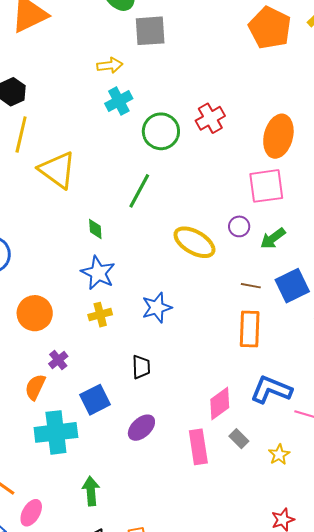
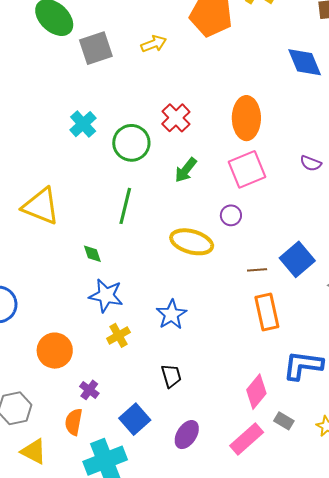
yellow arrow: (110, 65) -> (154, 44), moved
green arrow: (273, 238) -> (186, 170), moved
pink rectangle: (198, 447) -> (247, 439), turned 72

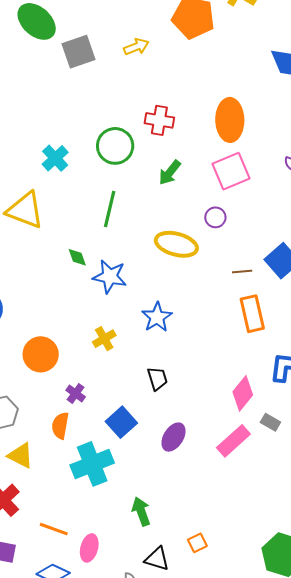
red cross: (176, 118) -> (159, 120), turned -36
cyan cross: (83, 124) -> (55, 158), moved
blue star: (106, 296) -> (110, 277), moved

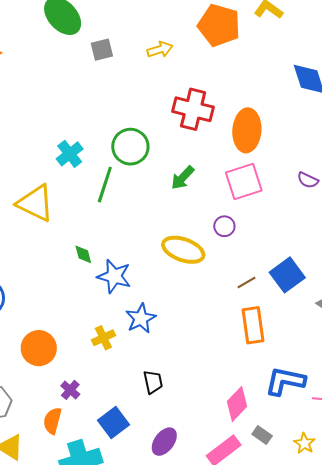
gray square: (79, 52) -> (102, 50), size x0.7
red cross: (159, 120) -> (193, 109), moved, size x1.4
green line: (110, 209) -> (105, 185), moved
brown line: (242, 272) -> (246, 282), turned -30
blue star: (157, 317) -> (141, 318), moved

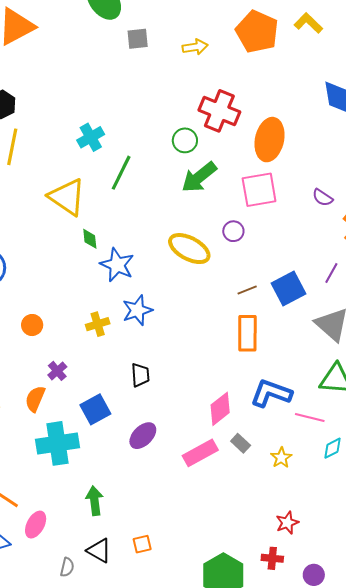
green circle: (130, 147) -> (185, 140), moved, size x0.7
green arrow: (183, 178) -> (199, 177), size x1.4
yellow triangle: (35, 203) -> (67, 197), moved
orange circle: (39, 348) -> (32, 325), size x0.6

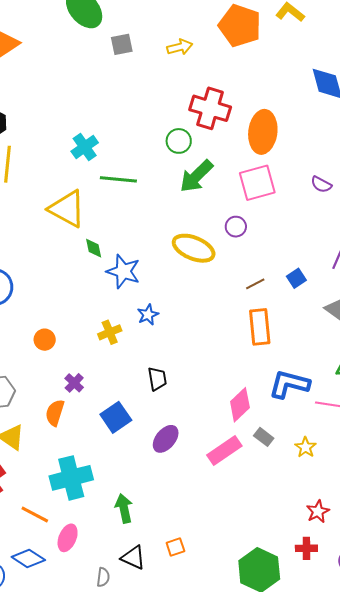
green line: (121, 173) -> (118, 179), turned 75
blue square: (289, 288) -> (296, 278), size x0.6
blue star: (137, 310) -> (148, 315), size x0.7
cyan cross: (57, 443) -> (71, 478), moved

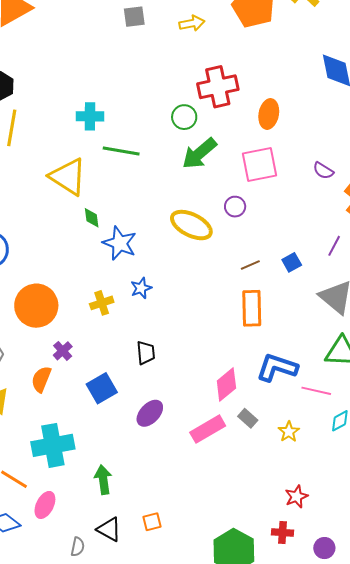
red cross: (210, 108) -> (218, 87), turned -33
orange ellipse: (263, 132) -> (269, 114), size x0.7
cyan cross: (85, 147) -> (90, 116), turned 32
orange circle: (45, 340) -> (36, 306), size x2.0

